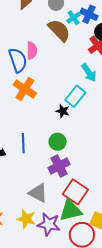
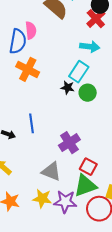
blue semicircle: (18, 60) -> (18, 41), turned 35
cyan arrow: (89, 73) -> (90, 47), turned -42
green circle: (58, 142) -> (88, 93), moved
red square: (75, 192) -> (88, 167), size x0.7

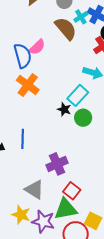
pink semicircle: (31, 30) -> (37, 47), turned 42
blue semicircle: (18, 41) -> (23, 56), turned -35

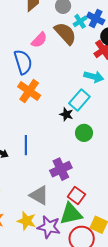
pink semicircle: (37, 47) -> (39, 40), moved
green circle: (83, 118) -> (84, 133), moved

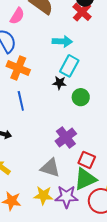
cyan arrow: (94, 77) -> (62, 41), moved
blue line: (26, 145) -> (21, 101), moved

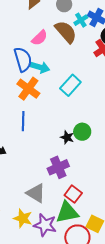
cyan arrow: (62, 41) -> (40, 67), moved
cyan rectangle: (69, 66) -> (70, 85), moved
black star: (60, 83) -> (67, 137), moved

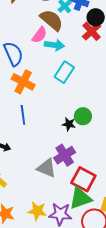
pink semicircle: (40, 38) -> (39, 35), moved
cyan arrow: (40, 67) -> (54, 45), moved
gray triangle: (36, 193) -> (47, 168), moved
red square: (73, 194) -> (83, 179), size x1.4

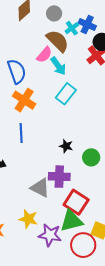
cyan arrow: (54, 45) -> (58, 66), turned 42
green circle: (83, 116) -> (91, 157), moved
purple cross: (65, 155) -> (59, 177), turned 30
yellow star: (37, 211) -> (28, 219), moved

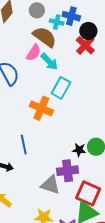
cyan cross: (72, 28) -> (57, 22), turned -32
orange cross: (24, 100) -> (41, 108), moved
blue line: (21, 133) -> (24, 145), moved
black star: (66, 146) -> (79, 150), moved

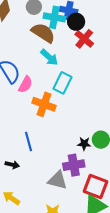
cyan cross: (57, 22) -> (54, 17), size x1.5
black circle: (88, 31) -> (76, 22), moved
pink semicircle: (34, 53) -> (25, 84), moved

